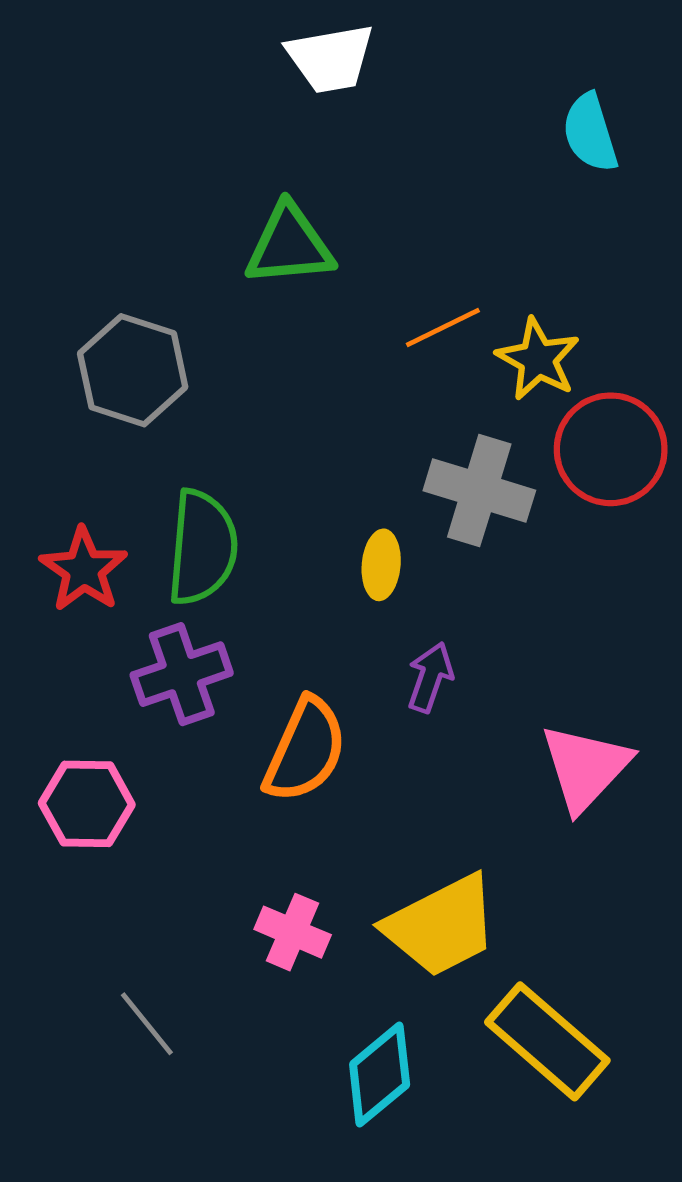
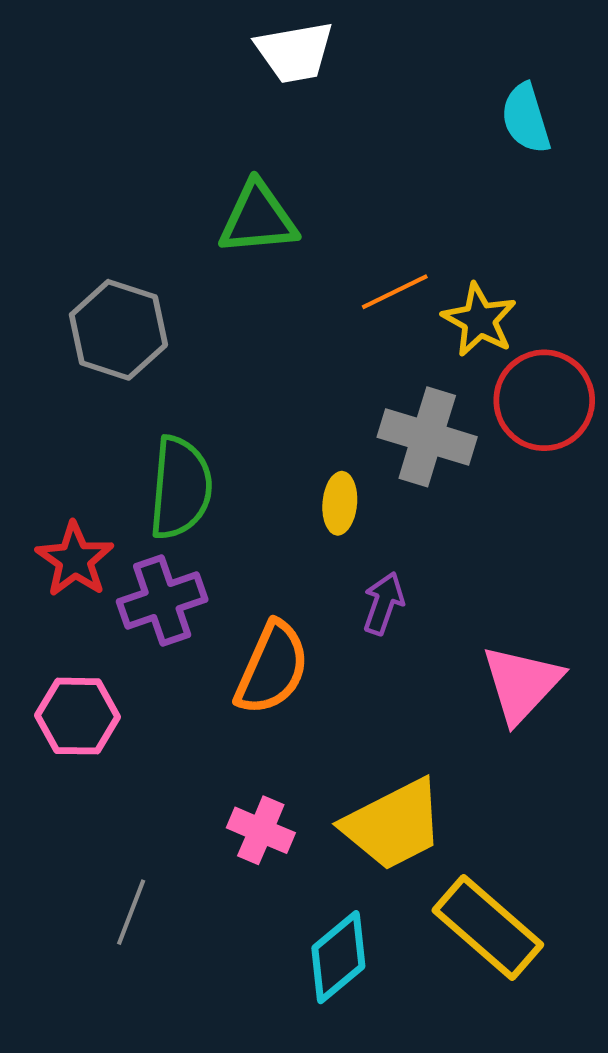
red star: (84, 570) -> (75, 560), moved
gray line: (147, 1024) -> (131, 912), turned 60

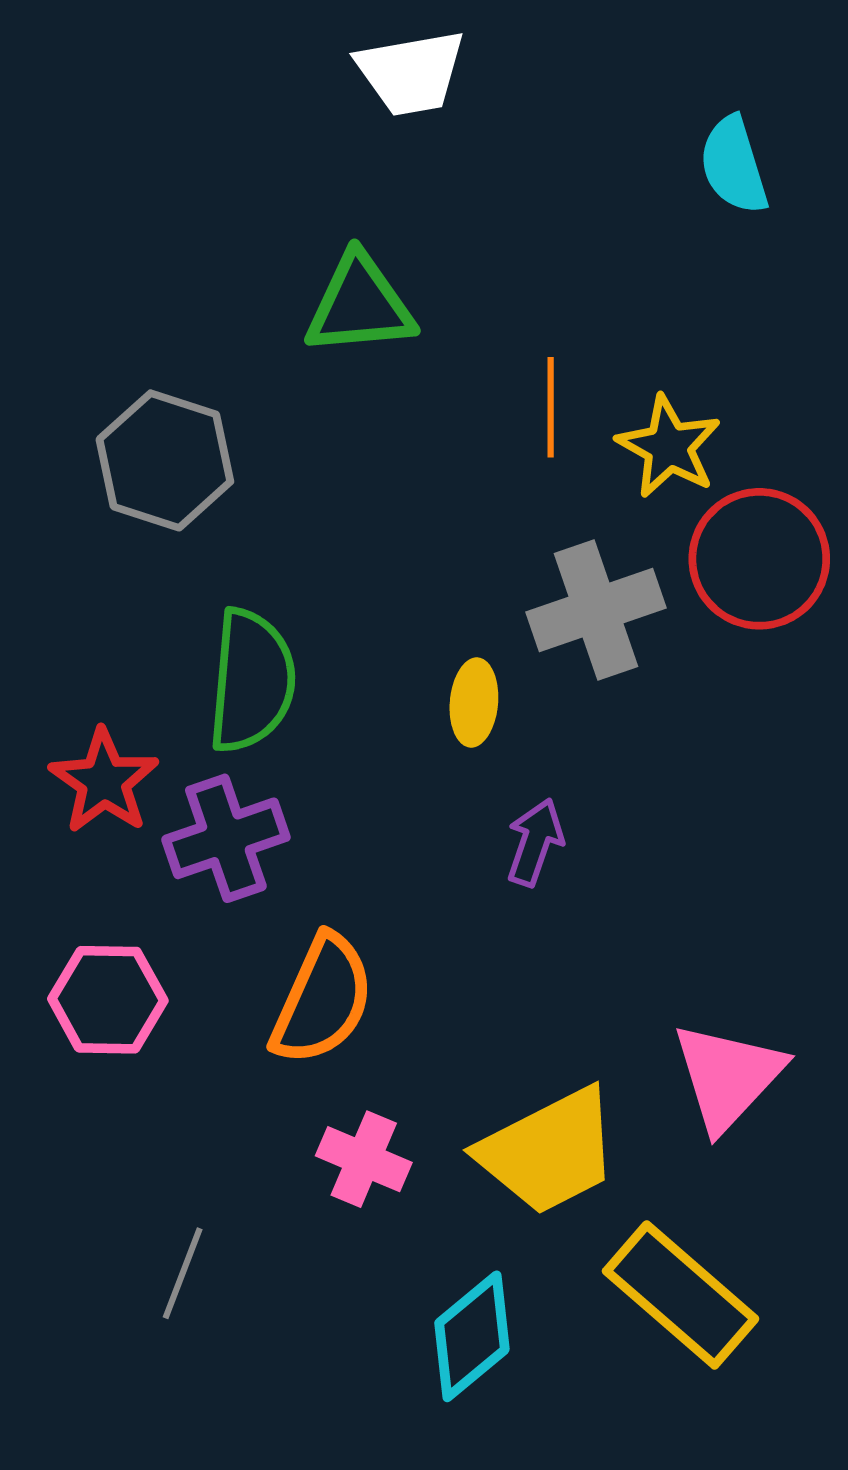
orange line: (395, 292) -> (551, 407), turned -64
gray cross: (427, 437) -> (596, 610), turned -36
orange semicircle: (272, 668) -> (322, 1000), moved
pink triangle: (522, 684) -> (728, 1076), moved

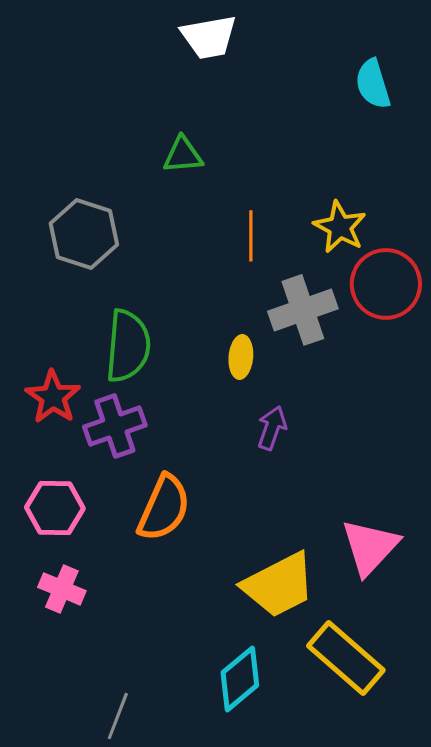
green triangle: (360, 305) -> (183, 155), size x0.7
orange line: (551, 407) -> (251, 236), moved
pink cross: (364, 1159) -> (62, 589), moved
gray line: (183, 1273) -> (118, 716), moved

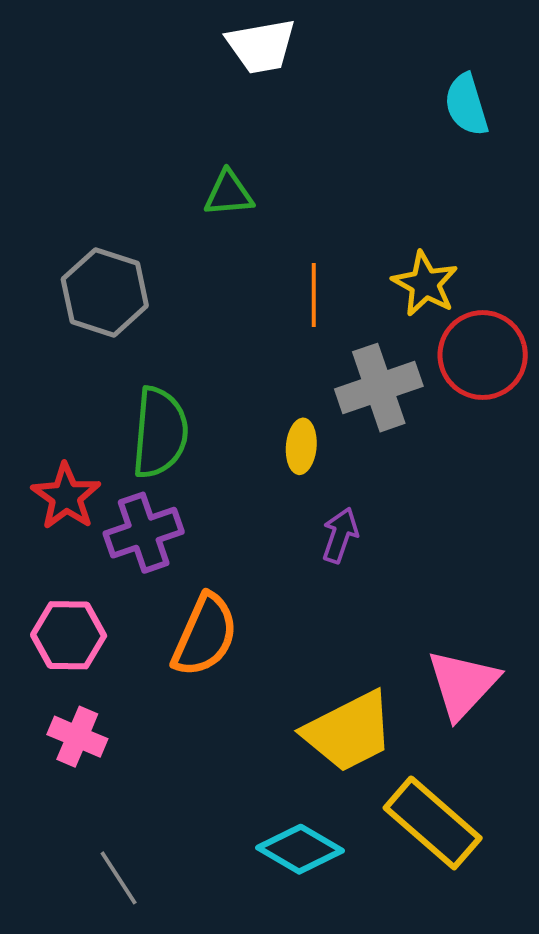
cyan diamond: (240, 679) -> (300, 849), turned 70
gray line: (118, 716) -> (119, 878), moved, turned -54

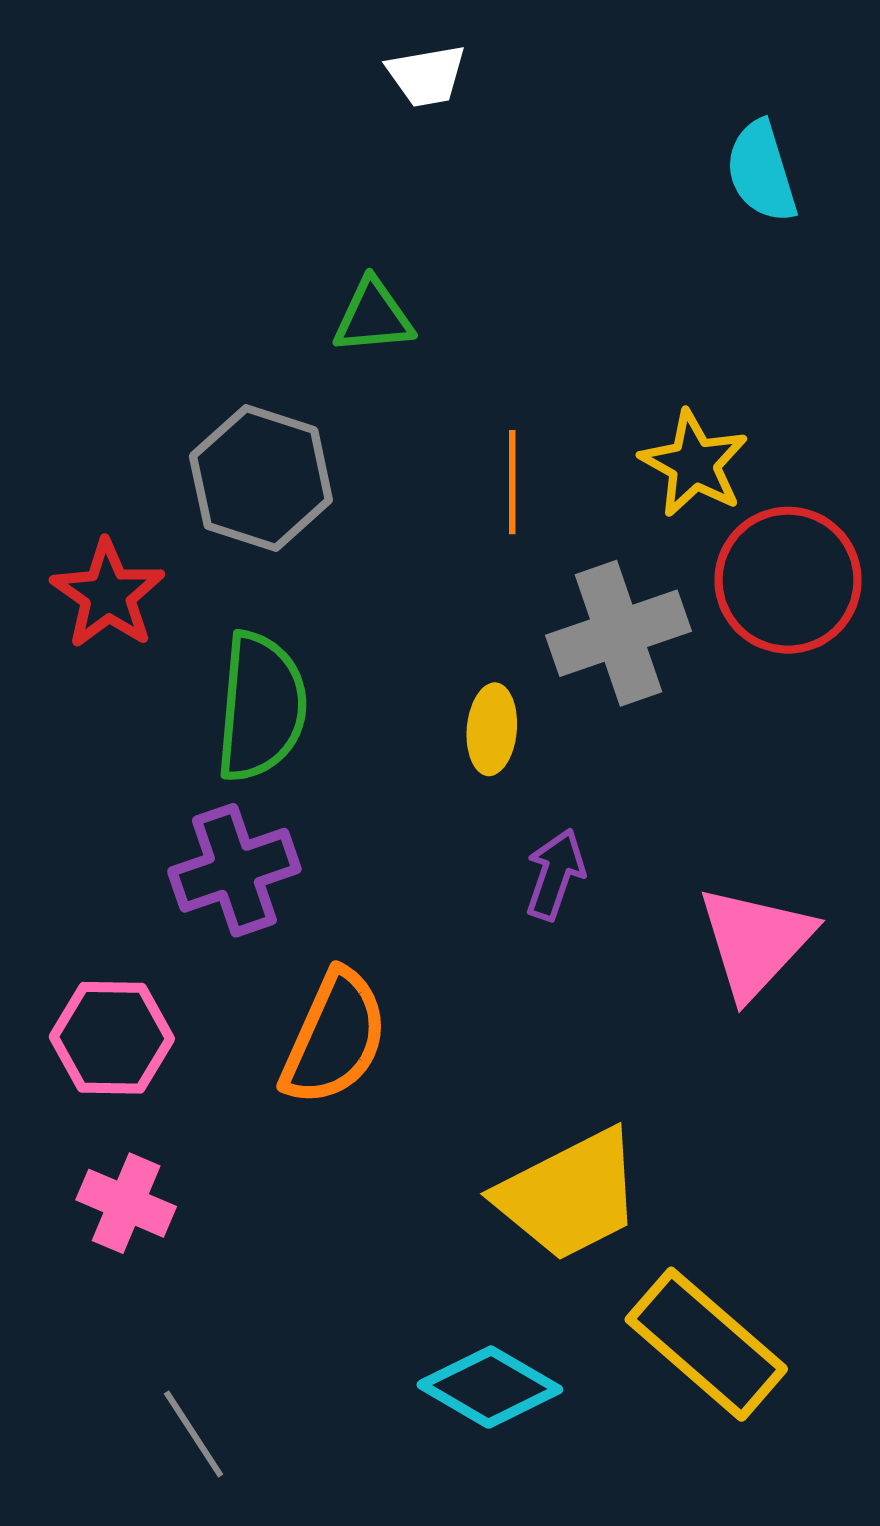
white trapezoid: (261, 46) -> (426, 76), size x0.7
gray hexagon: (105, 292) -> (261, 478), moved
red star: (66, 496) -> (108, 594), moved
pink triangle: (463, 684) -> (755, 942), moved

